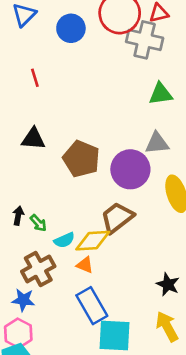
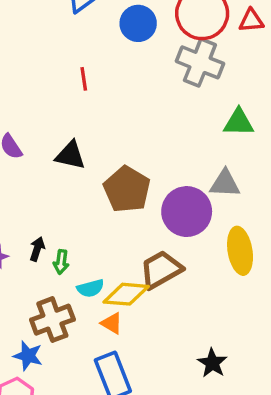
gray cross: (145, 40) -> (200, 62), moved
green arrow: (38, 223) -> (61, 262), turned 42

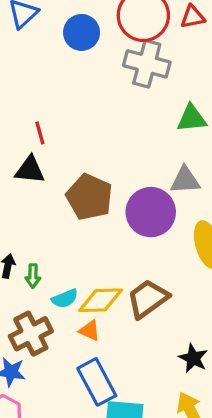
red line: (84, 79) -> (40, 133), moved
brown trapezoid: (161, 270) -> (148, 299), moved

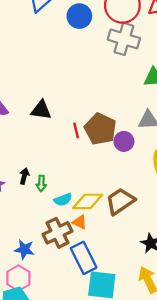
red line: (40, 133) -> (76, 131), moved
brown pentagon: (89, 197) -> (100, 129), moved
purple circle: (151, 212) -> (124, 141), size x0.6
brown cross: (31, 334) -> (57, 233), moved

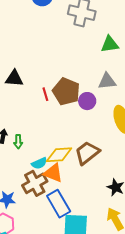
cyan semicircle: (63, 200) -> (39, 163), moved
orange triangle: (80, 222) -> (53, 173), size x1.5

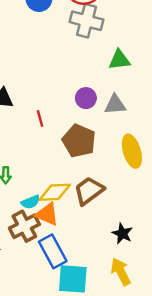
brown pentagon: (66, 92) -> (79, 141), moved
purple circle: (87, 101) -> (86, 98), moved

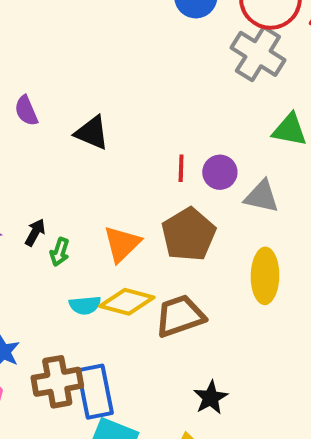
red line: (40, 118) -> (181, 168), moved
orange triangle: (47, 214) -> (122, 244), moved, turned 35
brown cross: (24, 226) -> (57, 382), moved

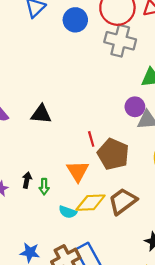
red line: (181, 168) -> (91, 139), moved
purple circle: (220, 172) -> (135, 107), moved
cyan semicircle: (85, 305) -> (68, 212), turned 42

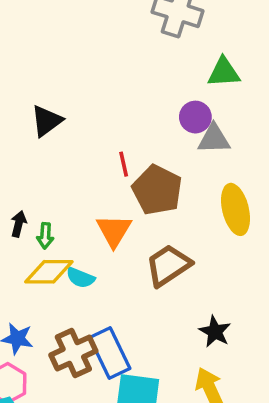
black triangle: (41, 114) -> (47, 121), turned -45
orange triangle: (78, 171) -> (114, 231), moved
yellow diamond: (91, 203) -> (49, 272), moved

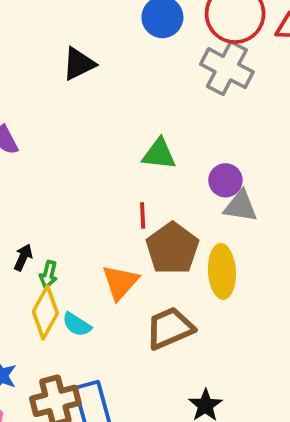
green triangle: (224, 72) -> (159, 154), moved
black triangle: (47, 121) -> (79, 64), moved
yellow ellipse: (236, 209) -> (222, 271), moved
yellow diamond: (49, 272) -> (45, 312), turned -72

